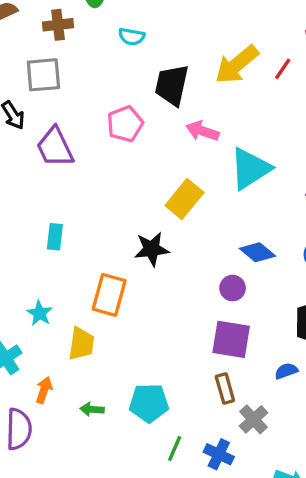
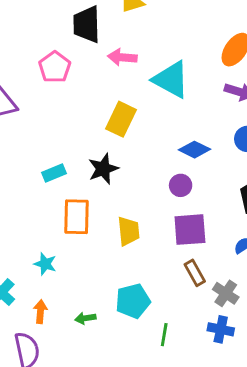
cyan triangle: (250, 169) -> (171, 80), turned -45
cyan rectangle: (55, 237) -> (54, 173), moved, turned 75
cyan star: (40, 313) -> (45, 264), moved
yellow trapezoid: (81, 344) -> (129, 231), moved
blue cross: (219, 454) -> (221, 329), moved

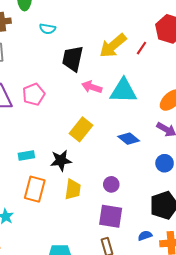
pink pentagon: (55, 67) -> (34, 94), moved
cyan triangle: (171, 80) -> (123, 91), moved, turned -40
blue diamond: (194, 150) -> (129, 139), moved
yellow trapezoid: (129, 231) -> (73, 189), moved

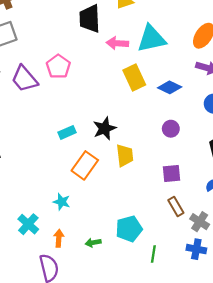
yellow rectangle: (81, 129) -> (134, 77), moved, turned -50
purple circle: (111, 184) -> (171, 129), moved
orange rectangle: (35, 189) -> (85, 165), turned 35
purple square: (111, 216) -> (171, 174), size x0.7

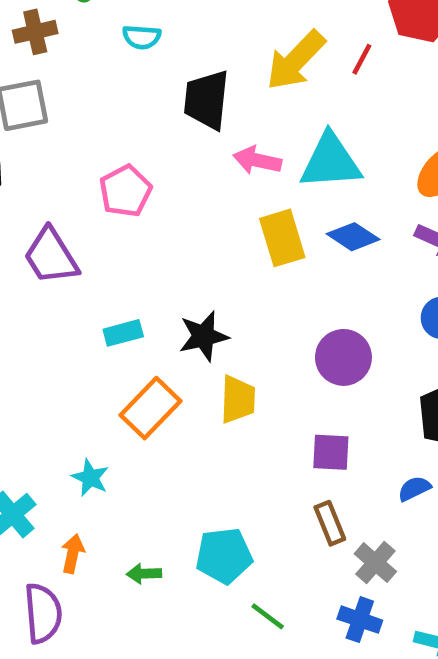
purple trapezoid: (24, 79) -> (51, 256), moved
blue diamond: (170, 87) -> (353, 237), moved
purple circle: (171, 129) -> (343, 357), size x1.5
green line: (153, 254) -> (268, 616), turned -70

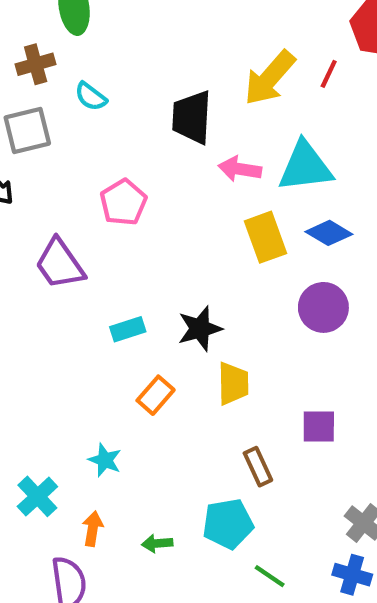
cyan semicircle: (142, 37) -> (91, 97), moved, turned 36
purple circle: (343, 357) -> (323, 307), moved
orange rectangle: (150, 408) -> (156, 395), size x0.7
brown rectangle: (330, 523) -> (258, 467), moved

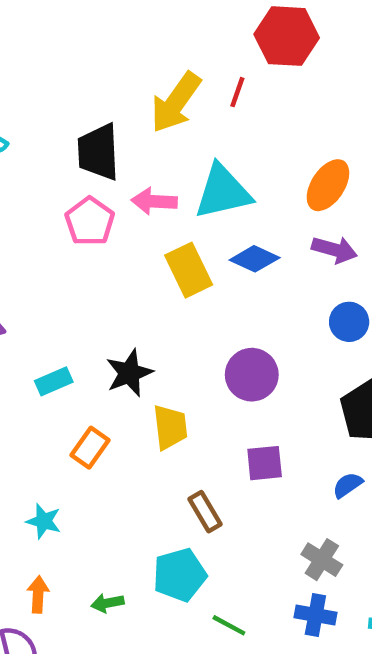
pink pentagon: (123, 202) -> (90, 221), moved
purple circle: (323, 307) -> (252, 375), moved

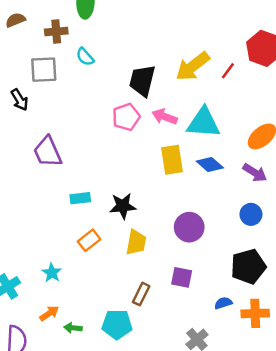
brown rectangle: (205, 512) -> (141, 294), turned 40
orange arrow: (38, 595) -> (49, 313), moved, turned 36

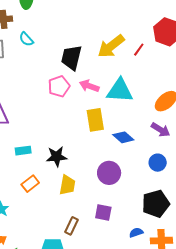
blue diamond: (210, 164) -> (123, 137), moved

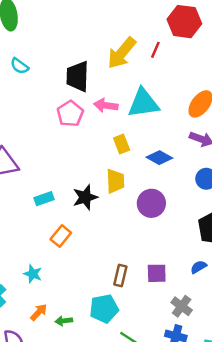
yellow rectangle: (95, 120) -> (122, 144), size x0.7
yellow trapezoid: (67, 185) -> (115, 181), moved
purple square: (103, 212) -> (157, 273), moved

